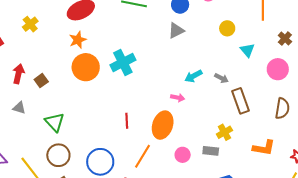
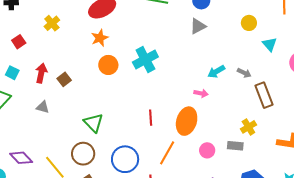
orange circle: (86, 67) -> (108, 65), size x0.7
green triangle: (55, 122) -> (94, 123), moved

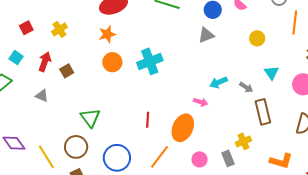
yellow cross: (52, 23) -> (59, 29), moved
cyan triangle: (270, 44) -> (271, 73), moved
gray rectangle: (235, 146) -> (228, 158), turned 56

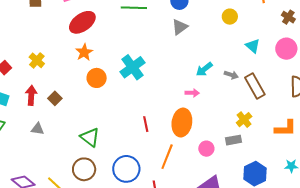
gray arrow: (246, 87) -> (231, 75), moved
gray rectangle: (228, 158) -> (234, 140), turned -63

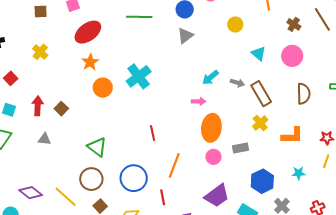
yellow cross: (37, 60) -> (40, 52), moved
yellow cross: (244, 120) -> (260, 123), moved
orange ellipse: (182, 122) -> (211, 128), moved

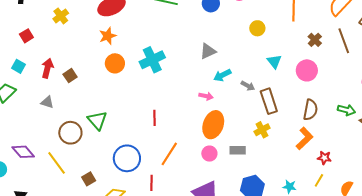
gray triangle: (185, 36) -> (208, 51), moved
orange L-shape: (292, 136) -> (305, 138), moved, turned -55
brown circle: (91, 179) -> (70, 133), moved

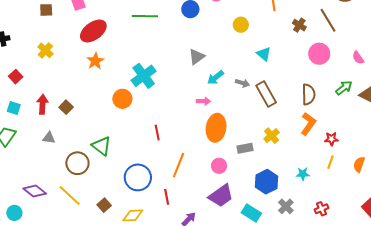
orange circle: (115, 63) -> (122, 99), moved
pink circle: (307, 70) -> (319, 54), moved
green arrow: (346, 110) -> (344, 88), turned -42
yellow cross: (262, 130) -> (272, 136), moved
pink circle: (209, 154) -> (219, 166), moved

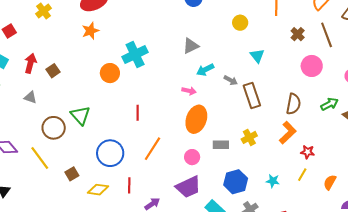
red line: (167, 197) -> (129, 185), moved

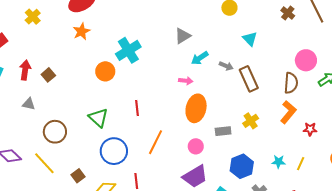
pink circle: (312, 66) -> (306, 60), moved
green triangle: (80, 115) -> (98, 118), moved
yellow line: (302, 175) -> (301, 164), moved

